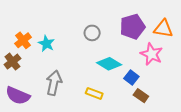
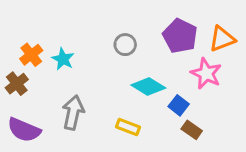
purple pentagon: (132, 27) -> (180, 36), turned -30
orange triangle: (163, 29) -> (222, 39), turned -30

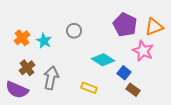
gray circle: (125, 45) -> (74, 31), moved
brown cross: (17, 84) -> (27, 68), moved

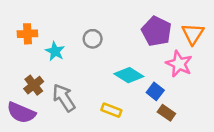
orange triangle: (154, 27) -> (193, 34), turned -36
orange cross: (22, 38) -> (27, 34), moved, turned 35
gray arrow: (51, 78) -> (64, 98), turned -45

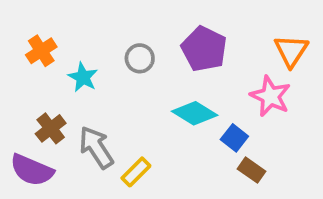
purple pentagon: (156, 31) -> (204, 49), moved
orange cross: (27, 34) -> (41, 51), turned -30
yellow rectangle: (111, 110) -> (136, 172), moved, turned -66

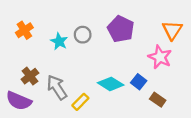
cyan star: (83, 77) -> (59, 41), moved
cyan diamond: (195, 113) -> (111, 84), moved
brown rectangle: (251, 170) -> (158, 100), moved

